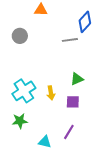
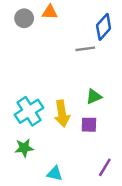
gray circle: (20, 36) -> (24, 18), moved
yellow arrow: (51, 93) -> (62, 114), size x1.5
purple line: (69, 132) -> (105, 167), moved

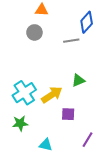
gray circle: (24, 18) -> (34, 32), moved
yellow arrow: (62, 114) -> (52, 95), turned -115
purple square: (89, 125) -> (68, 114), moved

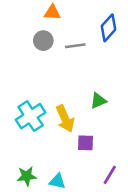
gray line: (71, 41) -> (75, 46), moved
yellow arrow: (52, 95) -> (65, 119), turned 100
green star: (20, 123) -> (27, 176), moved

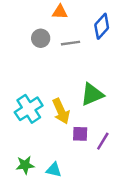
orange triangle: (52, 12) -> (60, 12), moved
green triangle: (98, 101) -> (92, 94), size x1.5
purple line: (110, 175) -> (103, 141), moved

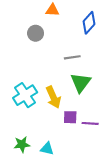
gray line: (71, 43) -> (72, 57), moved
green triangle: (92, 94) -> (81, 83), turned -30
purple line: (103, 141) -> (90, 123), turned 63

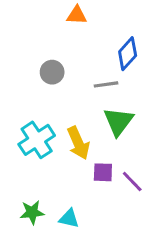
blue diamond: (89, 23) -> (128, 54), moved
gray circle: (36, 33) -> (52, 72), moved
purple line: (90, 123) -> (132, 182), turned 42

